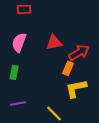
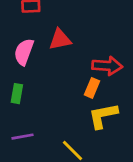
red triangle: (54, 42) -> (60, 39), moved
red arrow: (79, 52) -> (107, 66), turned 35

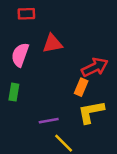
red arrow: (107, 66) -> (95, 67), turned -30
purple line: (23, 137) -> (49, 121), moved

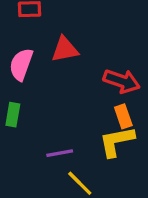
red arrow: (95, 67) -> (122, 81), turned 45
orange rectangle: (81, 87) -> (123, 116), moved, turned -42

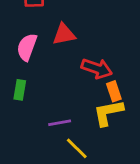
red arrow: (122, 81) -> (97, 68), moved

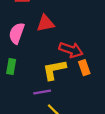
yellow L-shape: (108, 113) -> (54, 70), moved

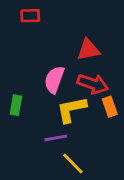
red triangle: (45, 23) -> (88, 50), moved
pink semicircle: (17, 33) -> (54, 80), moved

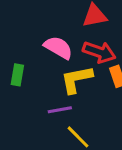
pink semicircle: (54, 80) -> (58, 48), turned 100

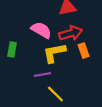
red arrow: (99, 52) -> (71, 33), turned -35

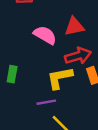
pink semicircle: (41, 30) -> (45, 35), moved

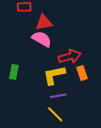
red triangle: (74, 26) -> (44, 22), moved
purple line: (46, 102) -> (58, 96), moved

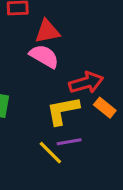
orange rectangle: (82, 73) -> (105, 108), turned -32
yellow line: (55, 114) -> (50, 153), moved

